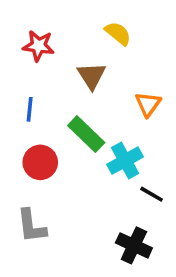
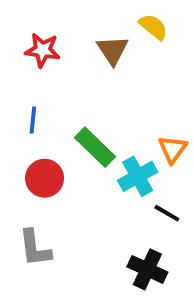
yellow semicircle: (118, 33) -> (153, 27), moved
brown triangle: (91, 76) -> (112, 50), moved
orange triangle: (148, 104) -> (173, 149), moved

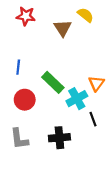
red star: (43, 50) -> (26, 16), moved
black line: (167, 213) -> (93, 119), turned 40
black cross: (147, 269) -> (59, 138), moved, turned -30

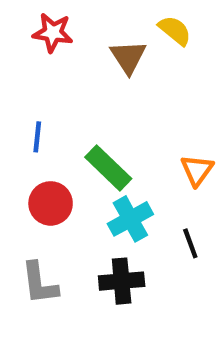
cyan cross: (77, 99) -> (130, 219), moved

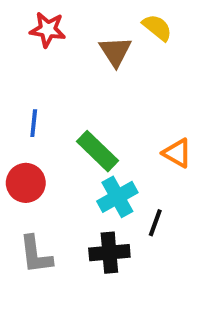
orange triangle: (197, 170) -> (177, 153), turned -36
red circle: (51, 203) -> (26, 183), moved
black line: (190, 243) -> (155, 223), moved, turned 40

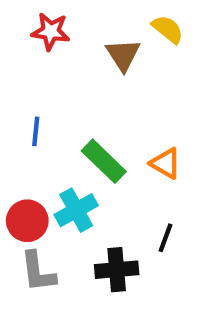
orange triangle: (177, 153) -> (166, 163), moved
red circle: (26, 183) -> (27, 221), moved
cyan cross: (117, 197) -> (76, 210), moved

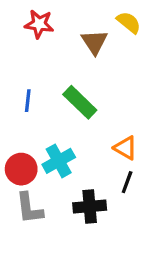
green rectangle: (104, 161) -> (80, 102), moved
orange triangle: (166, 163) -> (125, 148), moved

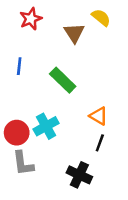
red star: (39, 24) -> (31, 19), turned -30
blue line: (28, 101) -> (19, 66), moved
black cross: (90, 207) -> (79, 175), moved, turned 30

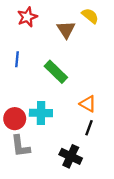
cyan cross: (46, 126) -> (41, 113), turned 30

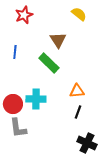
brown triangle: (66, 29) -> (58, 40), moved
orange triangle: (88, 104) -> (77, 91), turned -35
black cross: (71, 156) -> (87, 143), moved

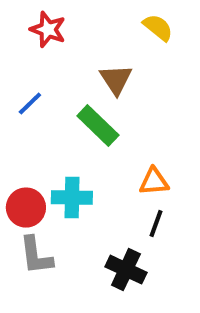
red star: (24, 15) -> (48, 29), turned -30
blue line: (15, 52) -> (30, 103), turned 40
black cross: (87, 143) -> (126, 270), moved

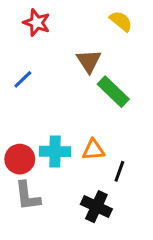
green rectangle: (98, 125) -> (113, 92), moved
orange triangle: (154, 182) -> (93, 150), moved

